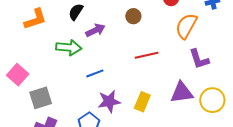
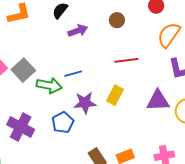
green arrow: (69, 47) -> (49, 85), moved
gray square: (41, 98) -> (23, 70), moved, turned -30
yellow rectangle: (142, 102) -> (115, 95), moved

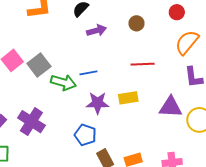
yellow rectangle: (115, 95) -> (128, 98), turned 48
blue pentagon: (63, 123) -> (85, 135), moved, turned -30

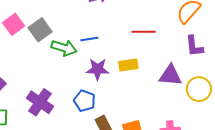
purple cross: (31, 122) -> (40, 102), moved

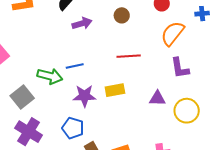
gray square: (40, 30) -> (22, 97), moved
purple triangle: (170, 75) -> (157, 98), size x0.7

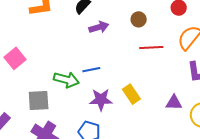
red line: (129, 56) -> (151, 48), moved
yellow rectangle: (115, 90) -> (131, 94), turned 66
gray square: (22, 97) -> (39, 100), turned 35

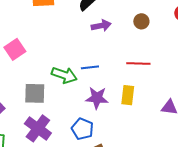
red line: (151, 48) -> (138, 63), moved
yellow rectangle: (131, 94) -> (128, 95), turned 36

